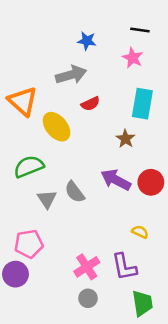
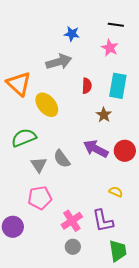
red semicircle: (90, 104) -> (87, 86), moved, turned -63
pink pentagon: (29, 244) -> (40, 198), moved

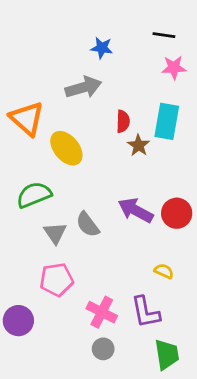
pink star: (110, 48) -> (174, 68), moved, turned -30
brown star: (104, 115) -> (138, 145), moved
pink cross: (72, 221) -> (102, 312), turned -30

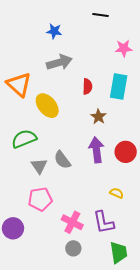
black line: (164, 35) -> (100, 15), moved
blue star: (102, 48) -> (54, 31), moved
brown star: (138, 145) -> (98, 117), moved
purple arrow: (136, 210) -> (96, 150), turned 55

